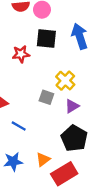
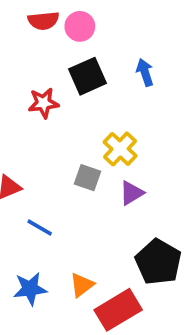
blue arrow: (80, 36) -> (145, 72), size x0.6
black square: (46, 38) -> (87, 76), turned -30
black pentagon: (74, 138) -> (158, 262), moved

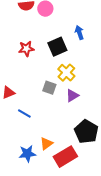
black square: (87, 76) -> (57, 47), moved
blue star: (30, 289) -> (27, 154), moved

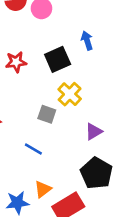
purple triangle: (72, 96) -> (94, 132), moved
blue line: (24, 114) -> (33, 149), moved

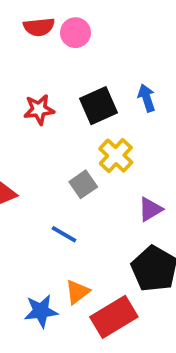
blue arrow: (87, 41) -> (147, 98), moved
gray square: (47, 114) -> (83, 184), turned 36

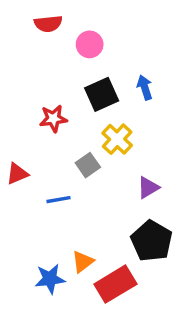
pink circle: (75, 33) -> (90, 44), moved
red star: (39, 109) -> (53, 119), moved
blue line: (64, 234) -> (59, 200), moved, turned -40

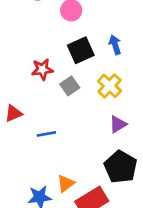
yellow cross: (117, 139) -> (110, 86), moved
gray square: (88, 165) -> (70, 86), moved

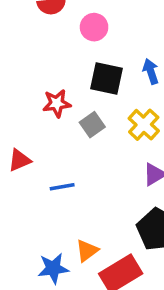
black square: (81, 50) -> (106, 79), turned 36

